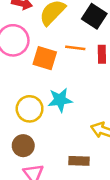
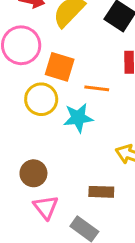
orange line: (75, 48) -> (97, 88), moved
yellow circle: (30, 109) -> (41, 99), moved

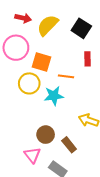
brown circle: (33, 173) -> (46, 135), moved
brown rectangle: (101, 192) -> (69, 145), turned 49

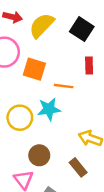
yellow circle: (29, 83) -> (20, 118), moved
brown rectangle: (69, 145) -> (78, 167), moved

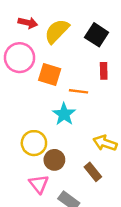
cyan star: (49, 109) -> (64, 114), turned -30
yellow circle: (20, 118) -> (34, 143), moved

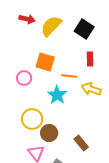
pink circle: (20, 58) -> (24, 78), moved, size x0.6
yellow arrow: (105, 143) -> (91, 89), moved

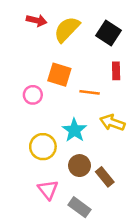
yellow arrow: (91, 89) -> (112, 123), moved
cyan star: (57, 95) -> (74, 130), moved
brown circle: (49, 133) -> (80, 166), moved

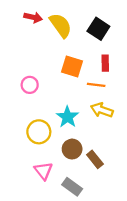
yellow semicircle: (67, 29) -> (61, 25), turned 100
orange square: (59, 75) -> (72, 67), moved
orange line: (90, 92) -> (96, 85), moved

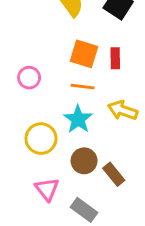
red rectangle: (105, 63) -> (115, 58), moved
orange line: (96, 85) -> (83, 87), moved

